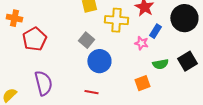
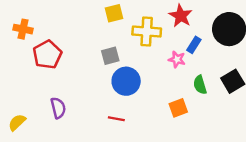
gray square: (86, 40) -> (110, 56), turned 35
green semicircle: (160, 64) -> (200, 85), turned 84
purple semicircle: (43, 83) -> (58, 108), size x0.7

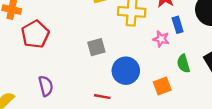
blue rectangle: (194, 45) -> (178, 25), turned -49
gray square: (110, 56) -> (96, 47), moved
blue circle: (126, 81) -> (126, 71), moved

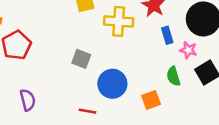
pink star: (161, 39) -> (188, 50), moved
gray square: (96, 47) -> (81, 59), turned 36

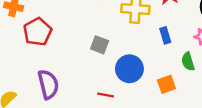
blue rectangle: (167, 35) -> (165, 35), moved
purple semicircle: (28, 100) -> (48, 84), size x1.4

